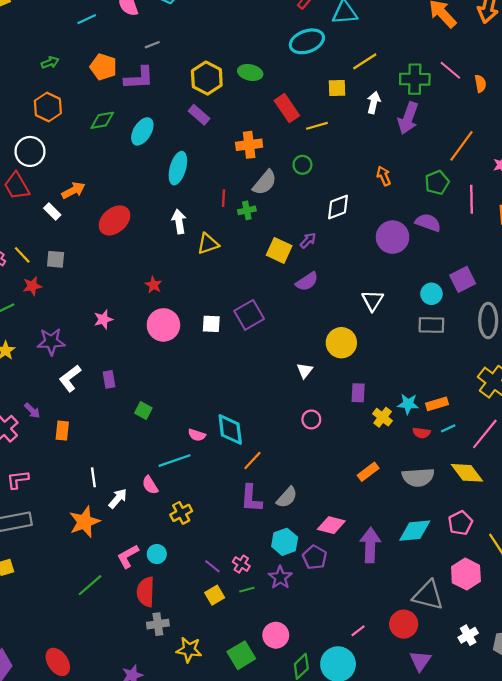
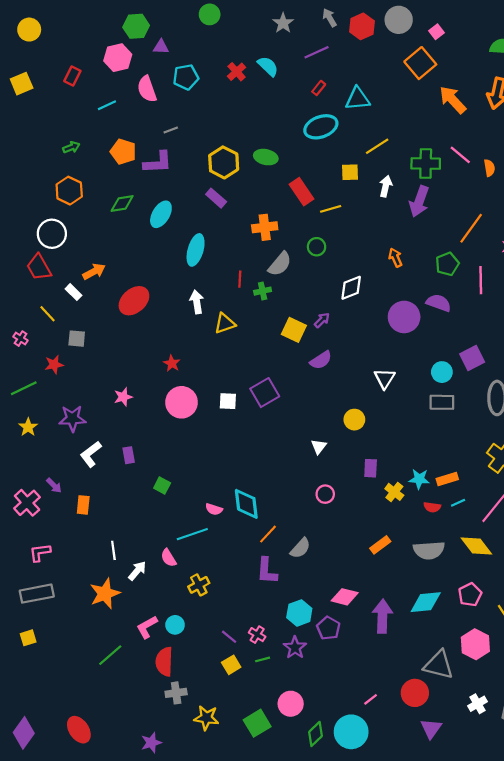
yellow line: (22, 255) -> (48, 314), moved
yellow circle: (341, 343) -> (354, 420), size x0.7
gray semicircle: (287, 497) -> (300, 548), moved

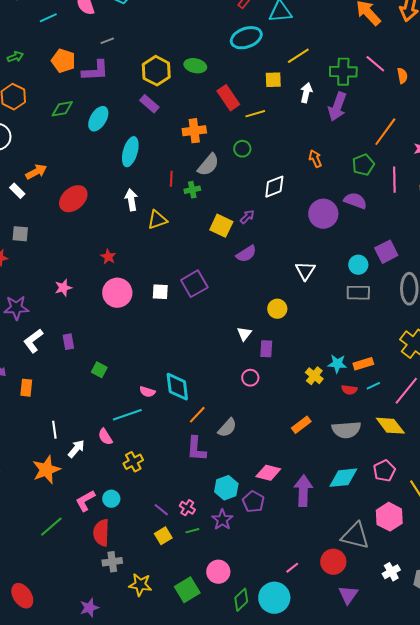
purple rectangle: (371, 468) -> (266, 349), moved

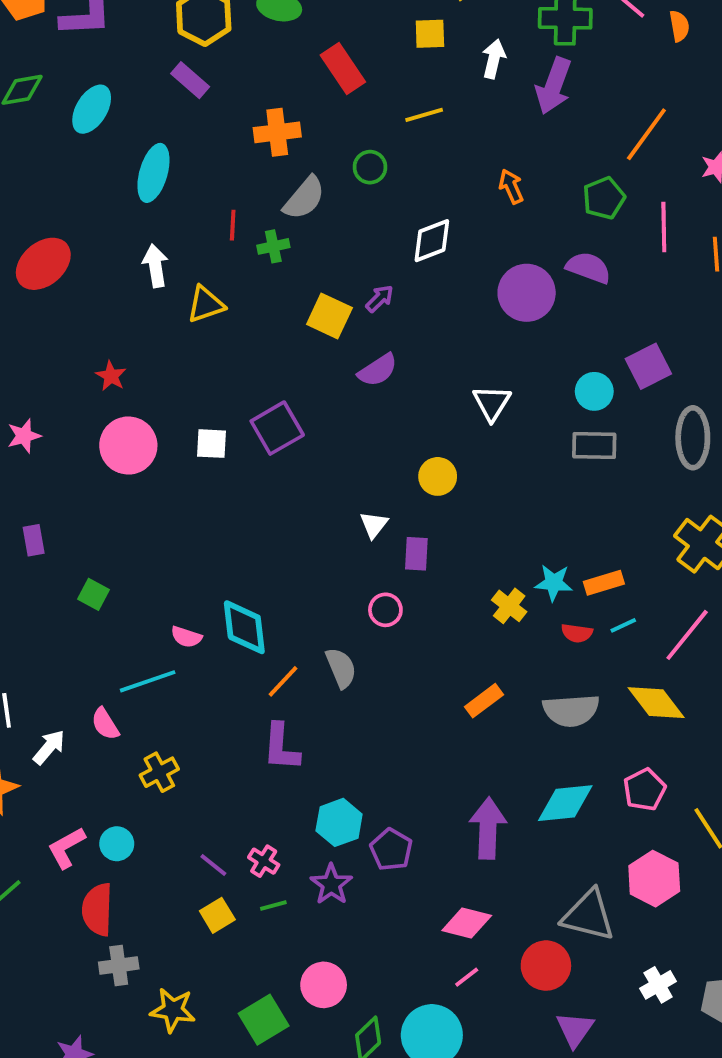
yellow line: (255, 114) -> (424, 115), moved
gray semicircle: (227, 428) -> (341, 668), moved, turned -65
pink diamond: (268, 473) -> (467, 923), moved

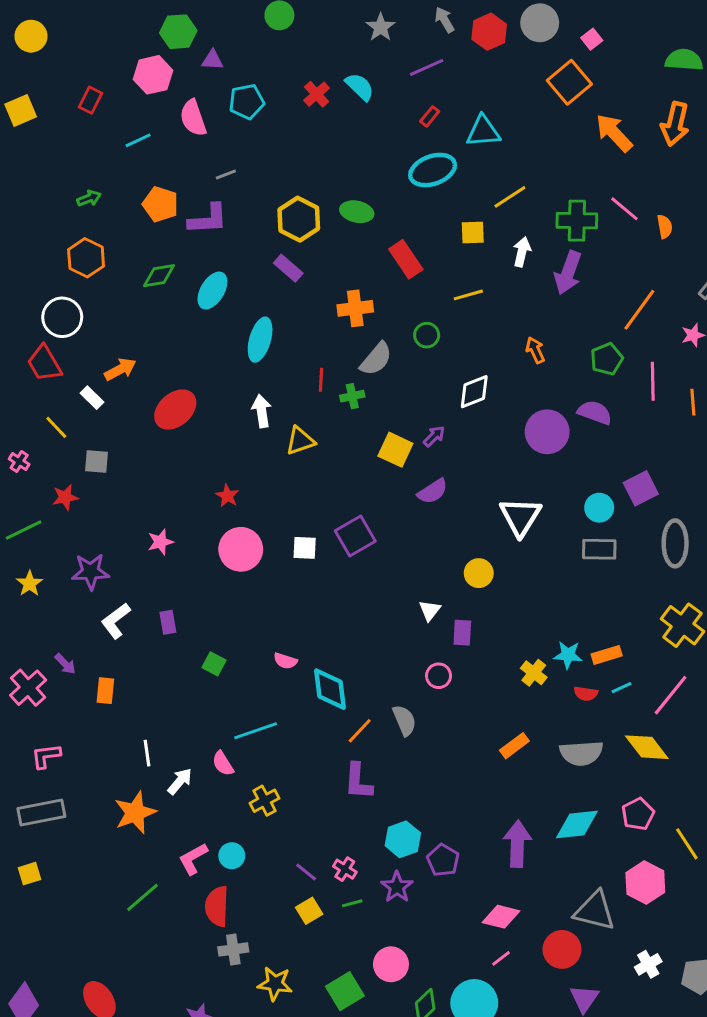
white triangle: (492, 403) -> (520, 517), size x1.4
pink semicircle: (186, 637) -> (285, 661), moved

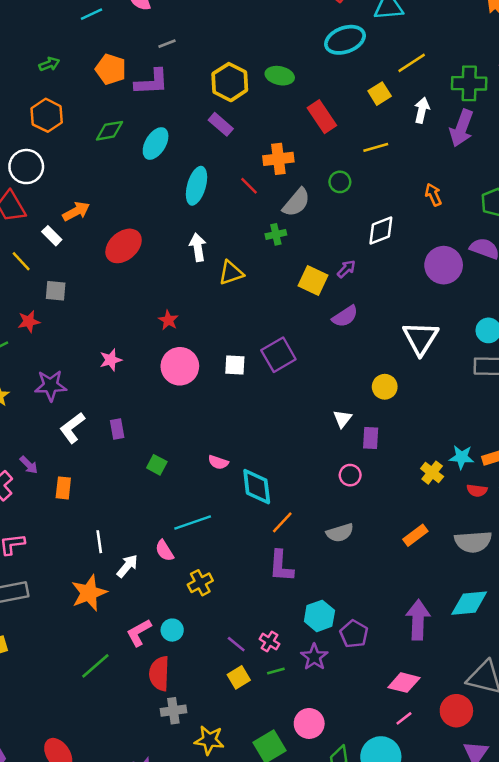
yellow square: (473, 232) -> (380, 94), turned -30
red line: (321, 380) -> (249, 186), moved, turned -48
gray semicircle: (404, 720) -> (340, 533), moved, turned 96

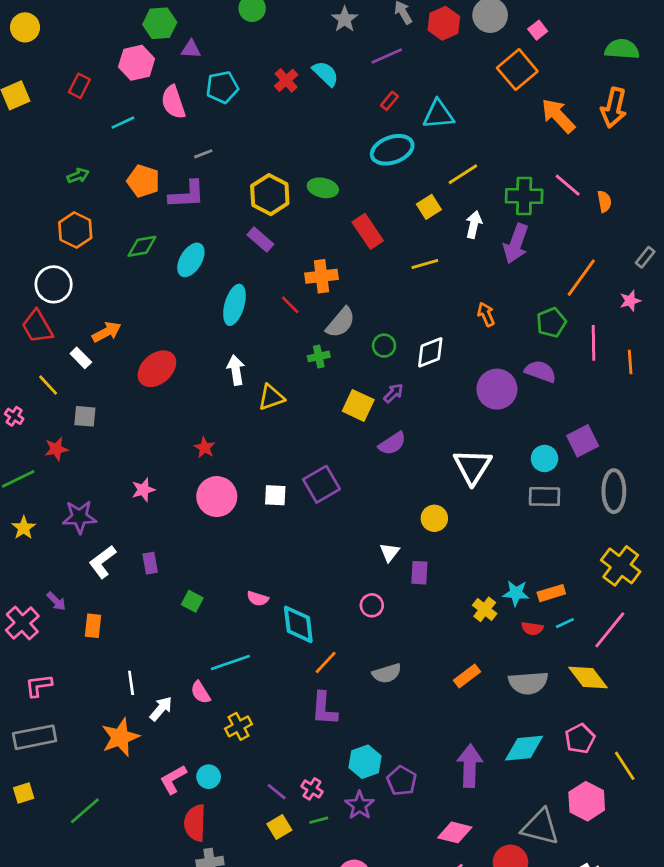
green circle: (340, 182) -> (384, 346), moved
pink circle: (350, 475) -> (372, 605), moved
green line: (95, 666) -> (85, 811), moved

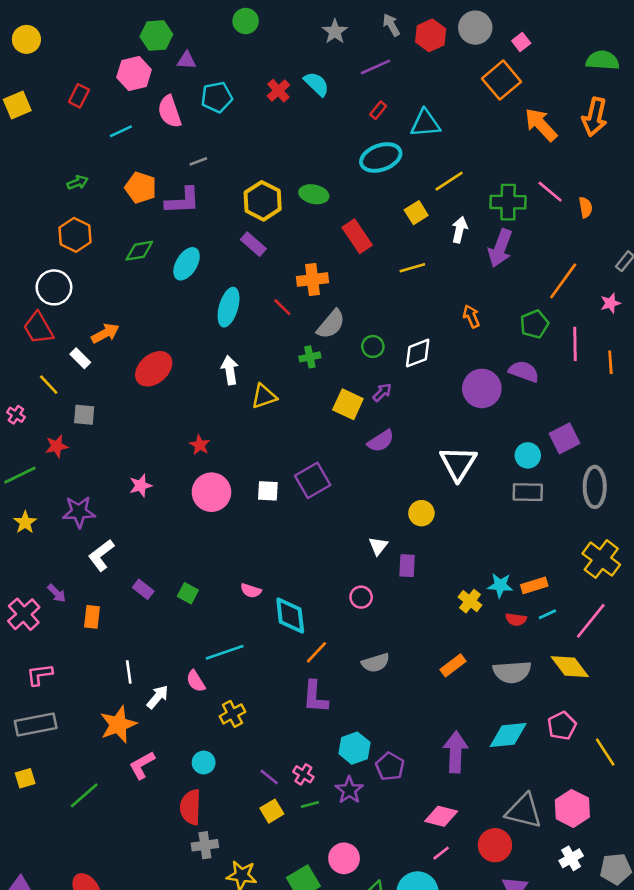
purple rectangle: (150, 563) -> (143, 589), moved, turned -42
pink L-shape: (173, 779) -> (142, 765), moved
pink hexagon: (587, 801) -> (572, 808), moved

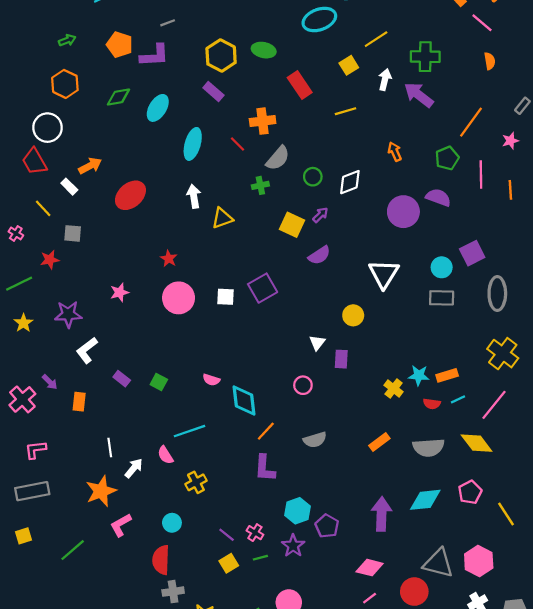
pink line: (550, 192) -> (482, 23), moved
purple arrow: (500, 248) -> (419, 95), turned 108

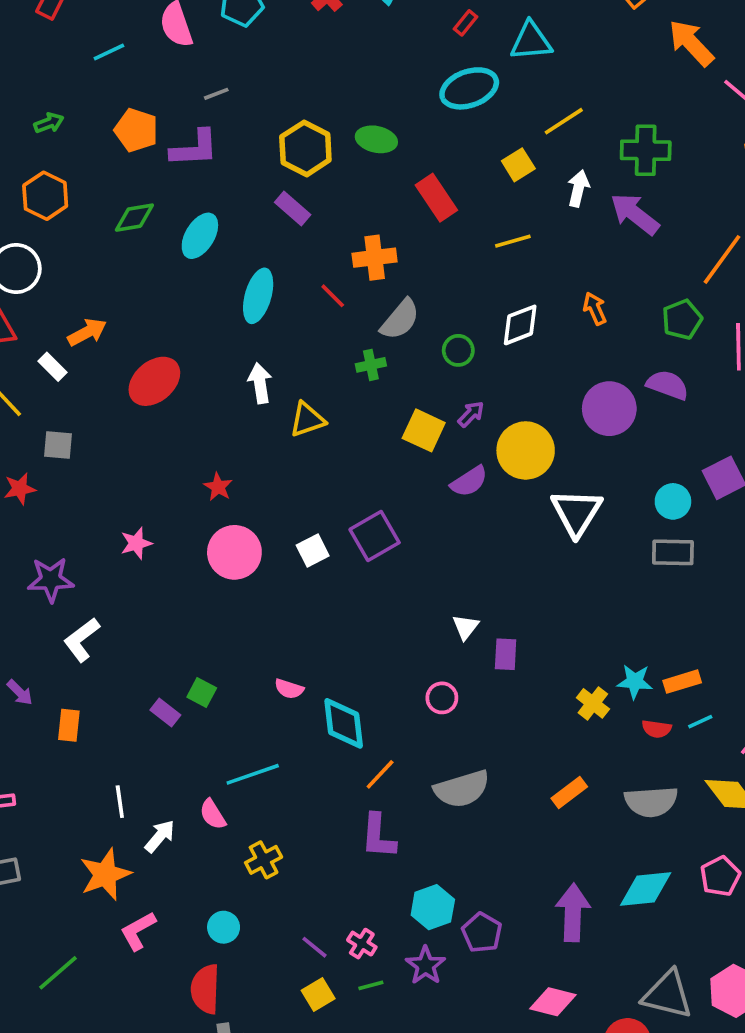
white diamond: (350, 182) -> (520, 325), moved
white square: (225, 297) -> (313, 551), turned -30
yellow circle: (353, 315) -> (526, 450), moved, size x1.6
purple rectangle: (122, 379) -> (165, 712), moved
gray semicircle: (315, 440) -> (462, 789), size x1.4

